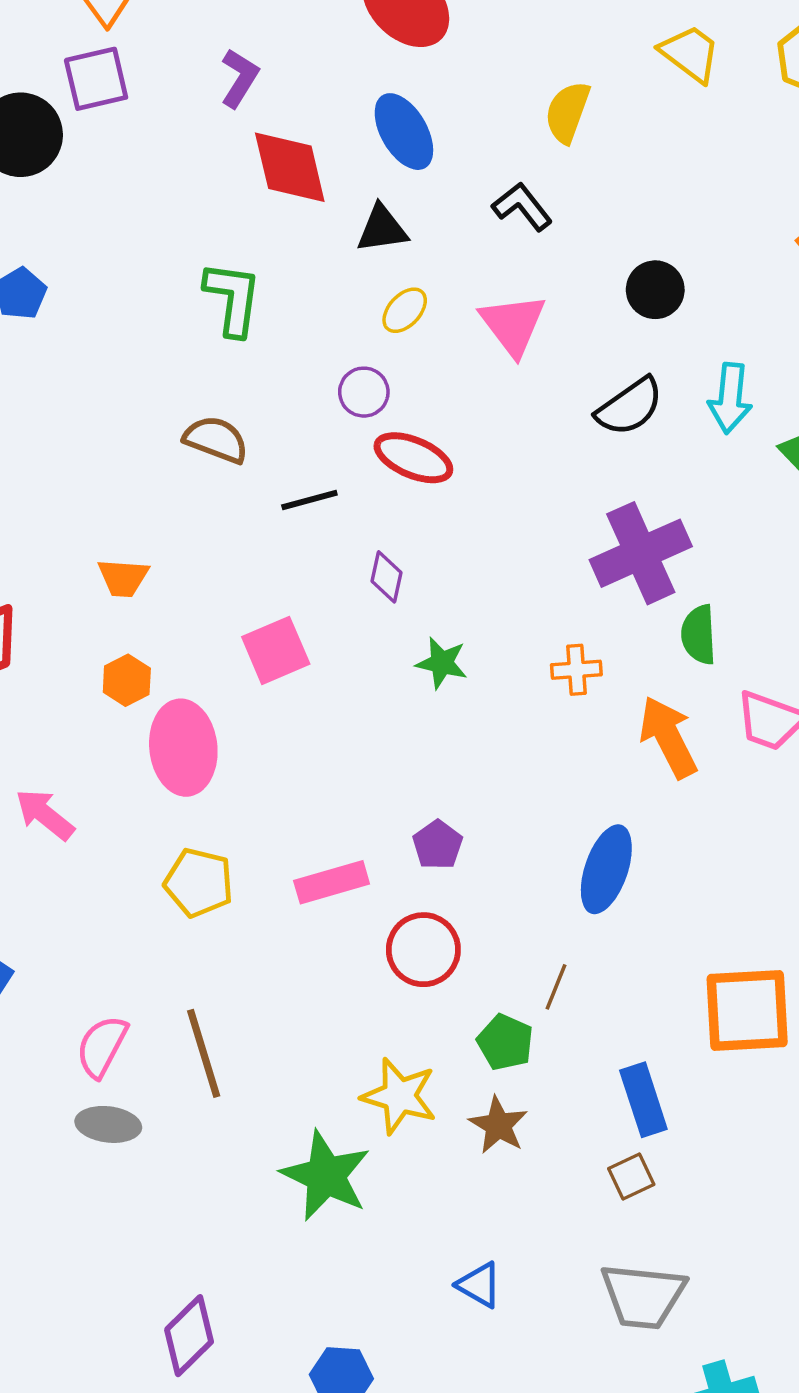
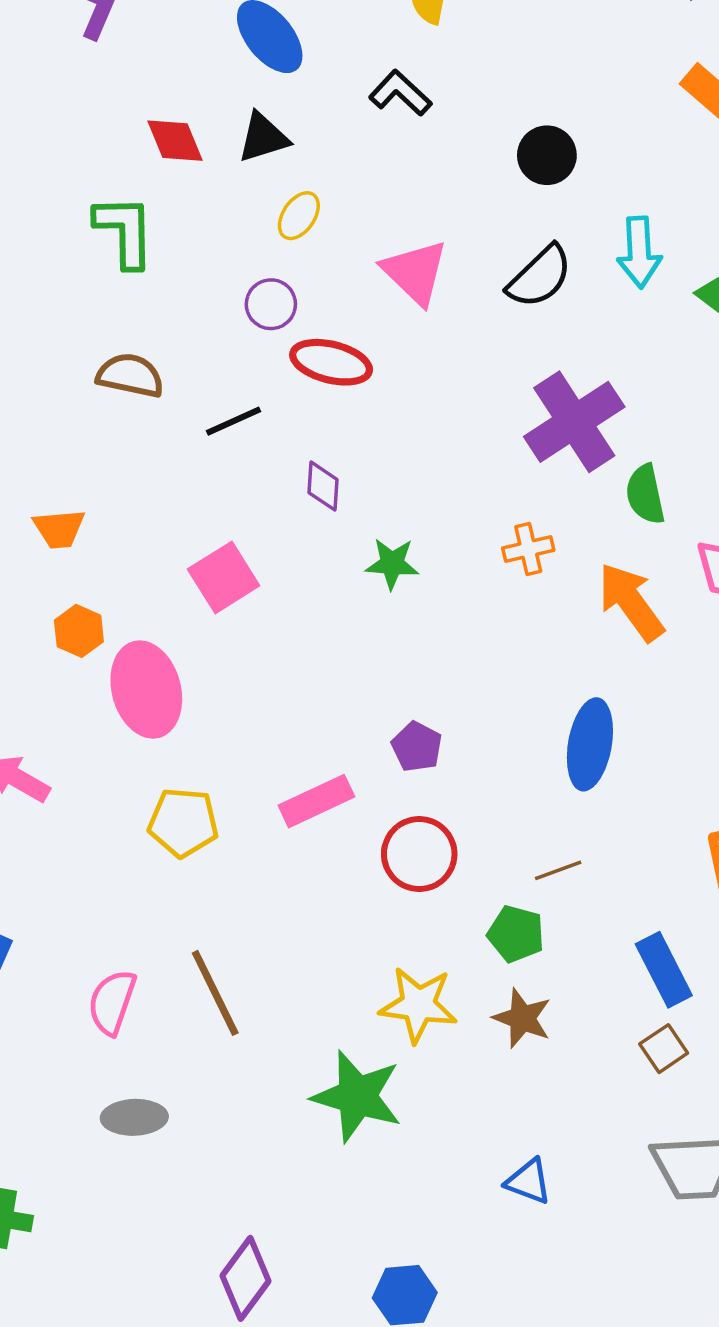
red diamond: (290, 167) -> (175, 141), moved, size x0.7
pink triangle: (513, 325) -> (415, 272), moved
brown line: (556, 987) -> (558, 870), turned 57
gray ellipse: (108, 1124) -> (134, 1117), moved

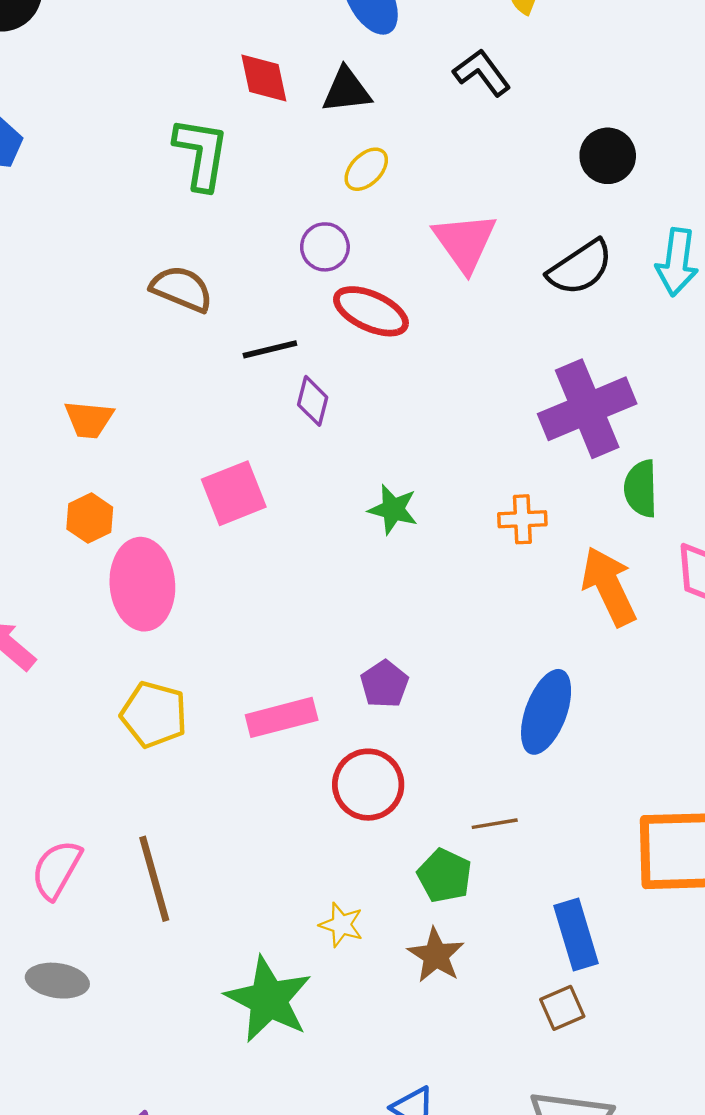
purple diamond: (323, 486) -> (313, 401), moved
yellow star: (418, 1005) -> (341, 925), size x0.6

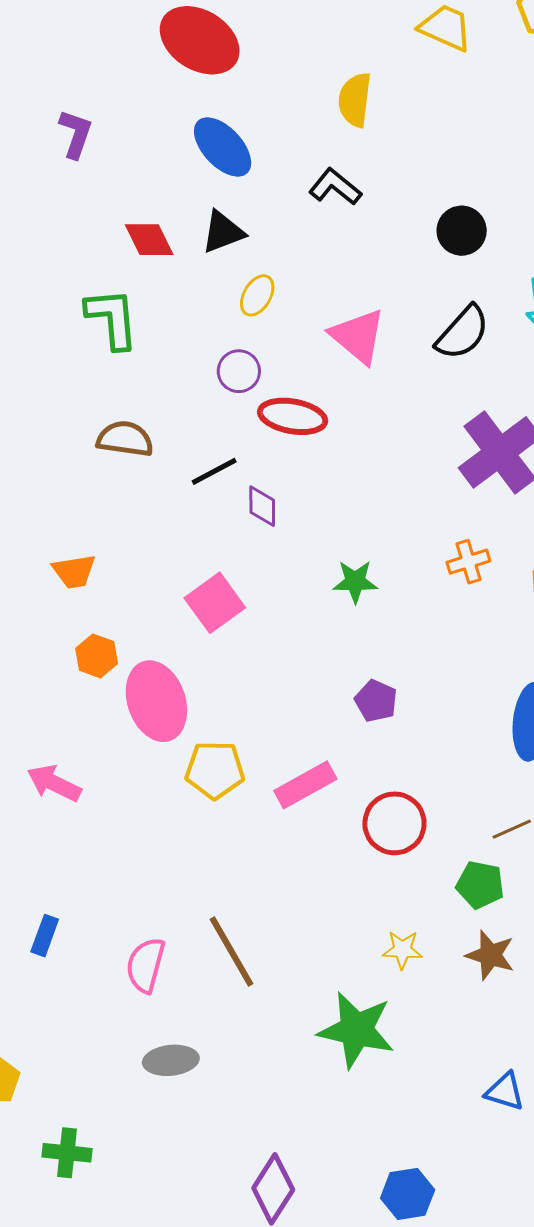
purple pentagon: (384, 684) -> (376, 701), moved
yellow pentagon: (154, 714) -> (215, 770), moved

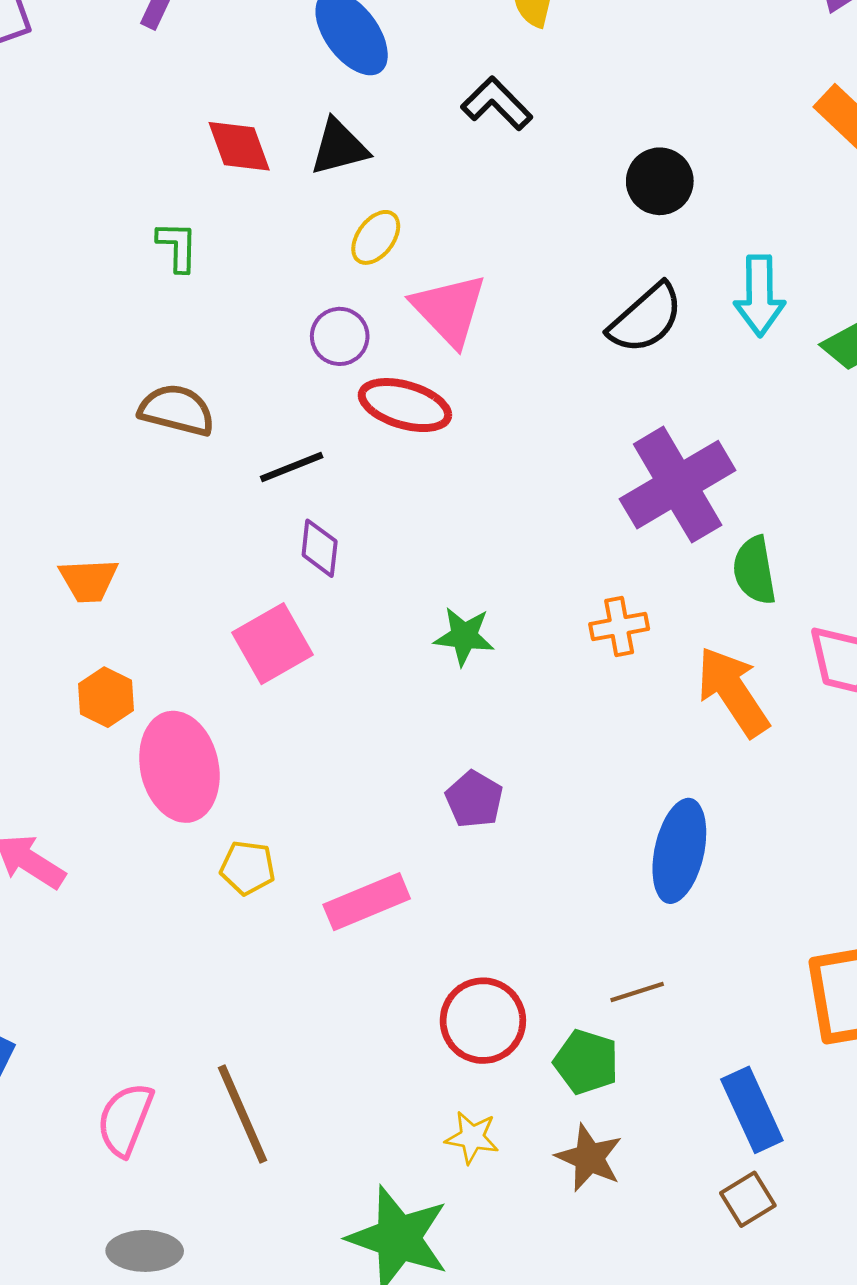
green L-shape: (112, 318) -> (177, 246), size x0.6
pink triangle: (358, 336) -> (449, 310), moved
purple diamond: (262, 506) -> (320, 548), moved
yellow pentagon: (215, 770) -> (248, 868), size x0.7
red circle: (394, 823) -> (483, 1021), moved

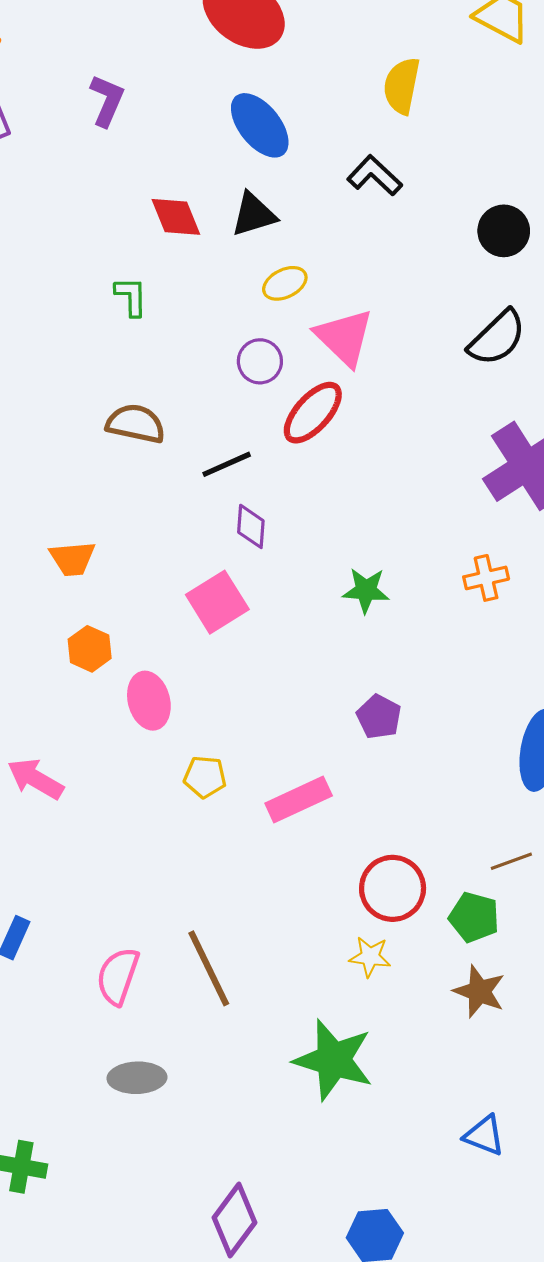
yellow ellipse: (376, 237) -> (285, 283), turned 30
red ellipse: (405, 405) -> (313, 413), turned -62
pink ellipse: (179, 767) -> (149, 701), size x0.7
yellow star: (472, 1137) -> (370, 957), moved

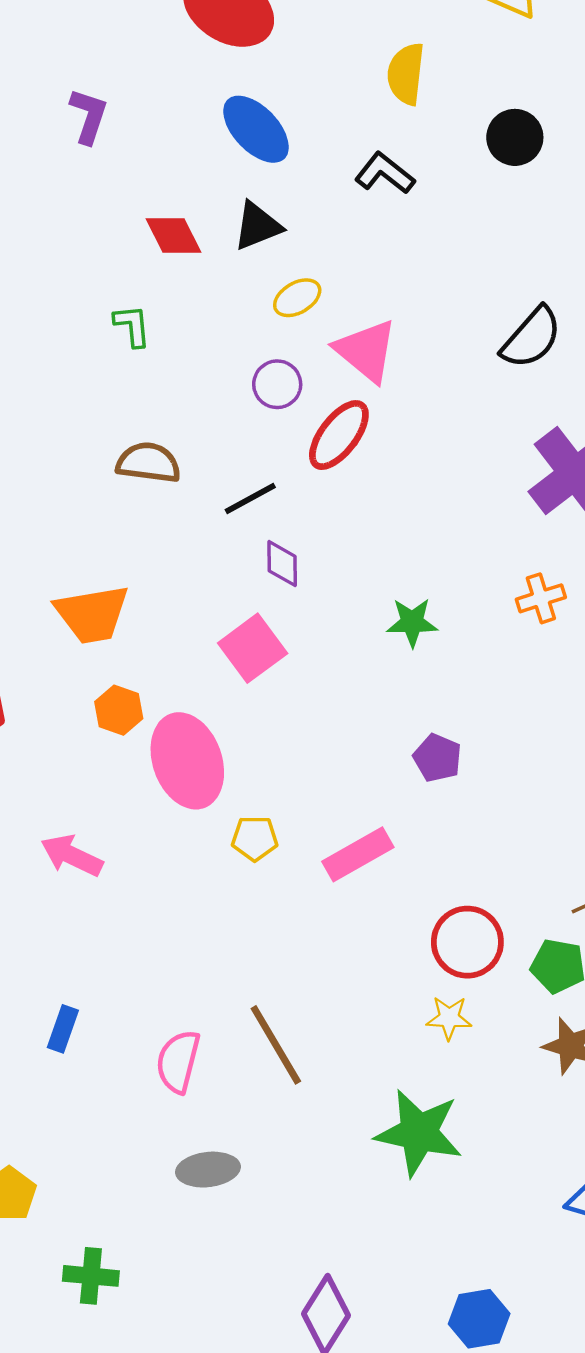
black circle: (504, 231) -> (515, 137), moved
orange trapezoid: (72, 559) -> (92, 614), size x1.5
pink ellipse: (149, 701) -> (187, 761), size x1.5

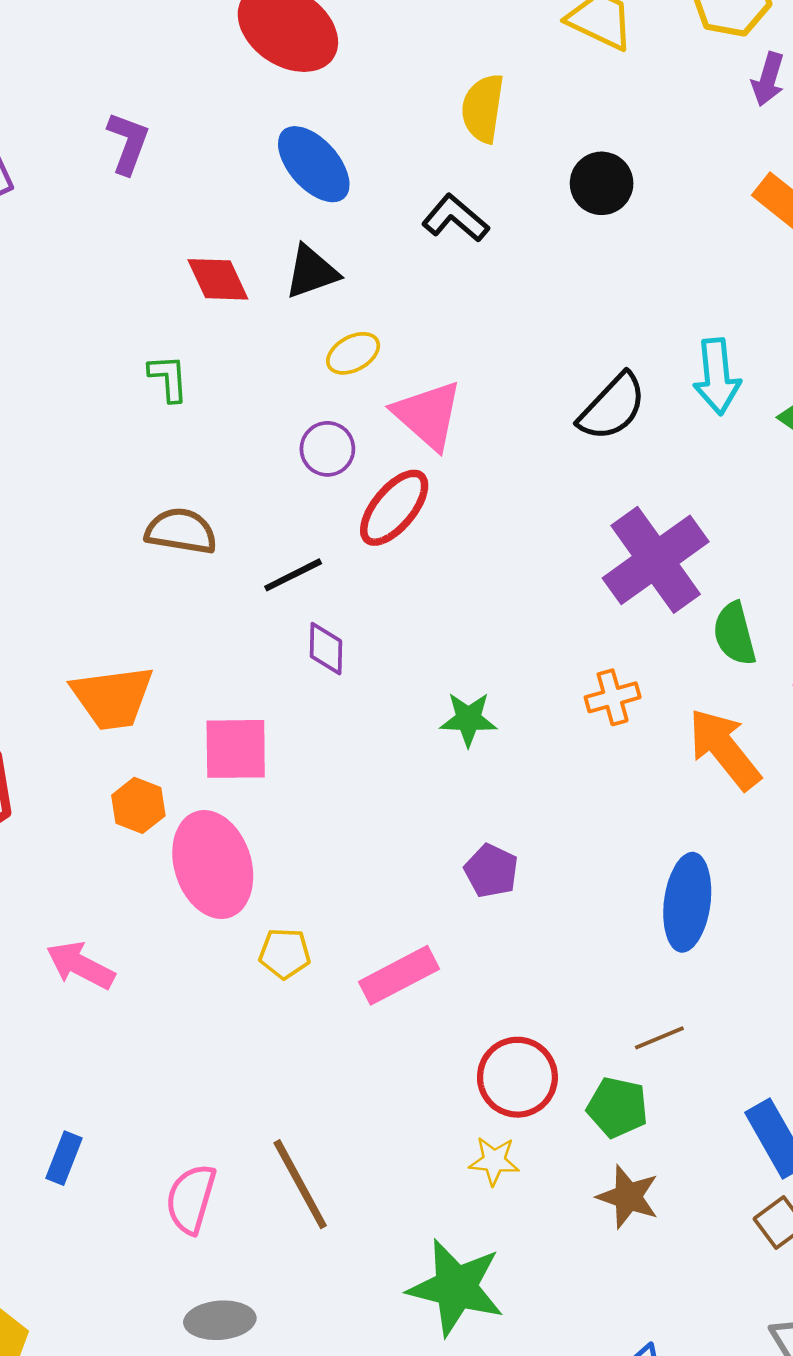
pink square: (253, 648) -> (236, 749), moved, turned 34

